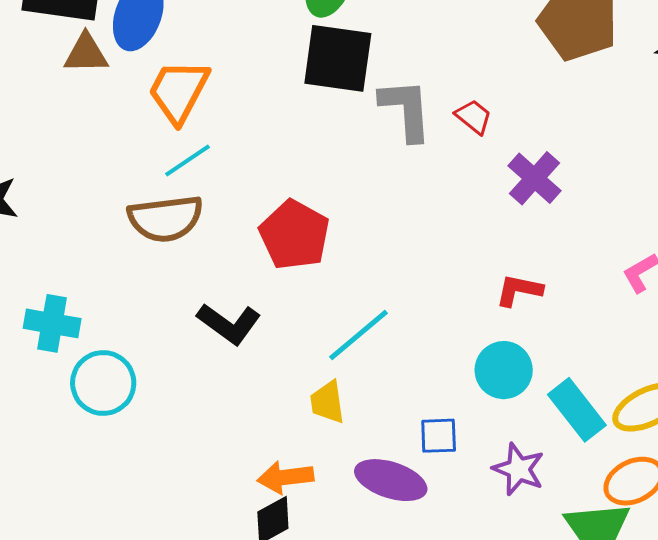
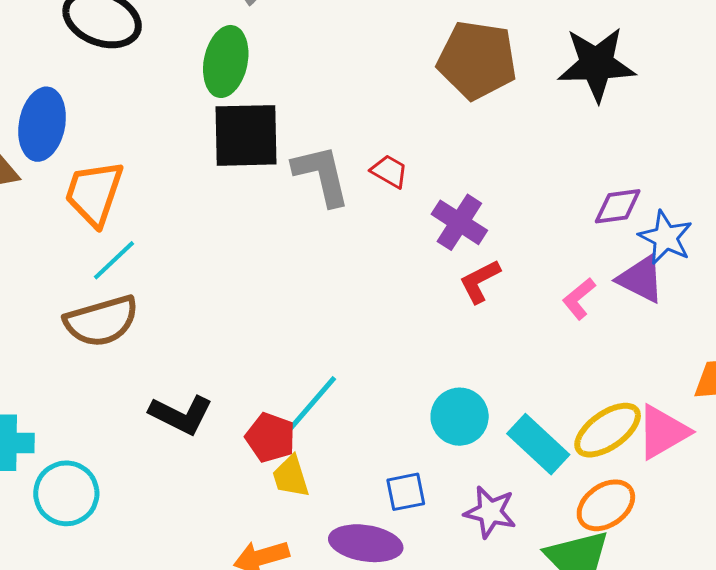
red pentagon: (294, 235) -> (270, 438), moved, size x0.7
red L-shape: (519, 290) -> (480, 281), moved, turned -30

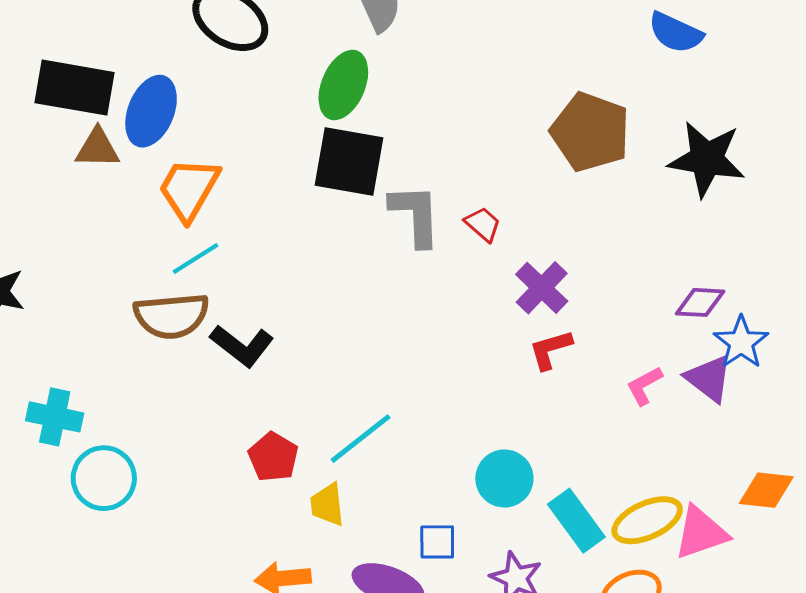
black L-shape: (181, 415) -> (242, 346), moved
red pentagon: (270, 438) -> (273, 457), moved

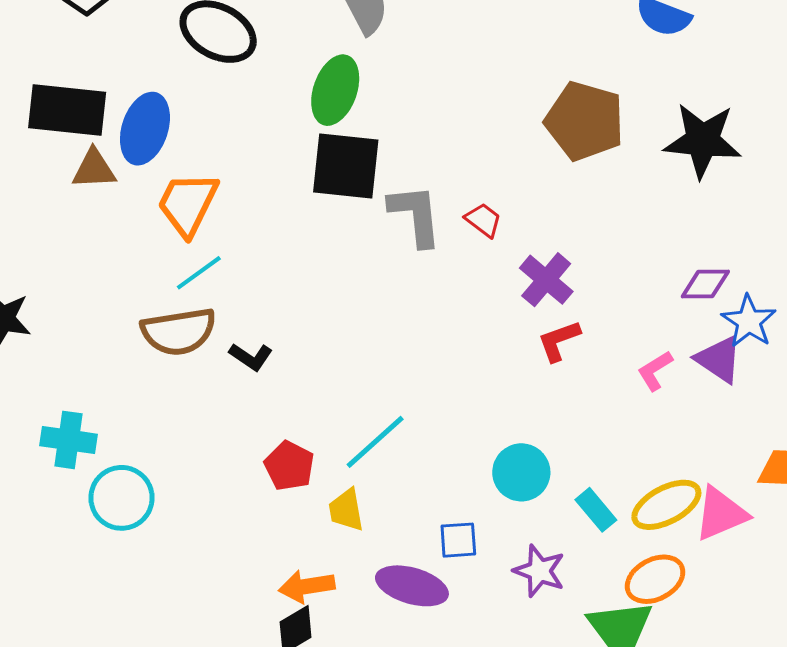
black L-shape: (242, 346) -> (251, 357), size x0.7
cyan rectangle: (576, 521) -> (596, 510), size x0.7

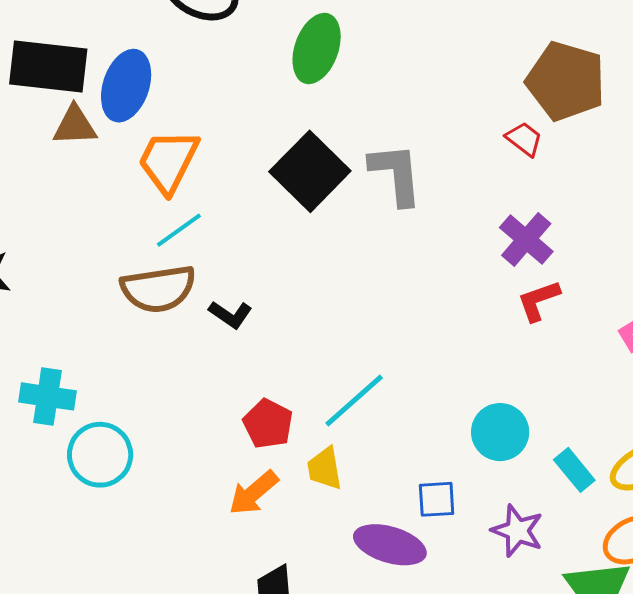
black square: (346, 166) -> (310, 171), moved, turned 38
red trapezoid: (483, 220) -> (524, 139), moved
orange arrow: (307, 586) -> (254, 493), moved, turned -32

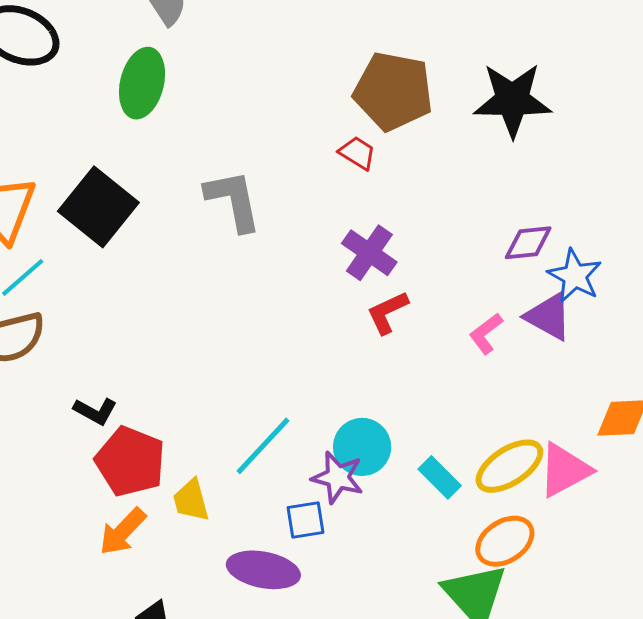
black square: (310, 171) -> (98, 207), moved
black L-shape: (230, 315) -> (95, 411), moved
cyan line: (354, 400) -> (263, 446), moved
red pentagon: (268, 424) -> (130, 461), size x1.4
purple star: (517, 531) -> (338, 477), moved

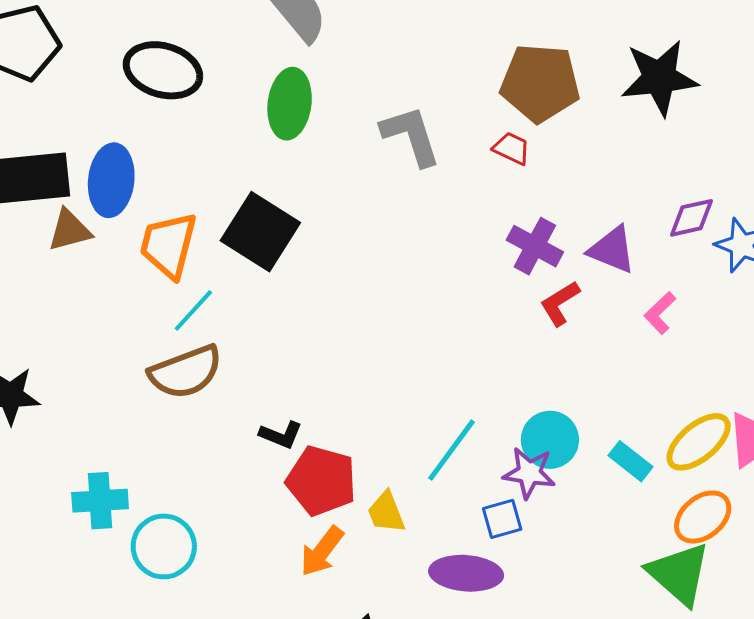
gray L-shape: (233, 200) -> (411, 136), moved
purple triangle: (549, 316) -> (612, 250), moved

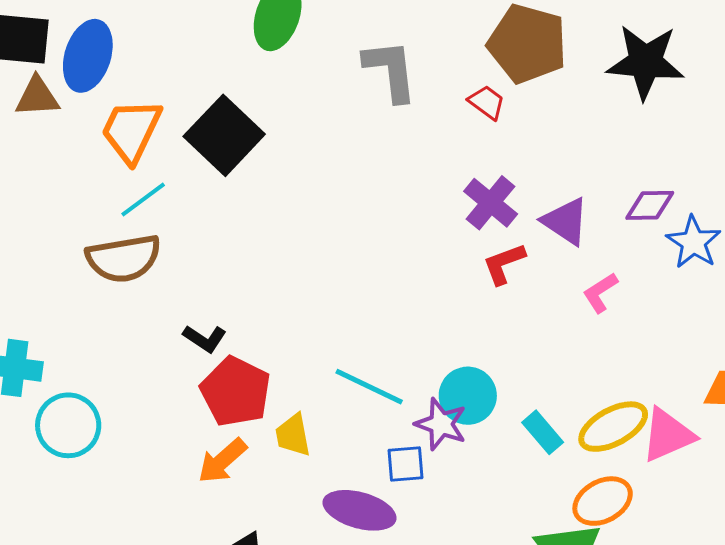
cyan line: (451, 450) -> (369, 387), turned 68

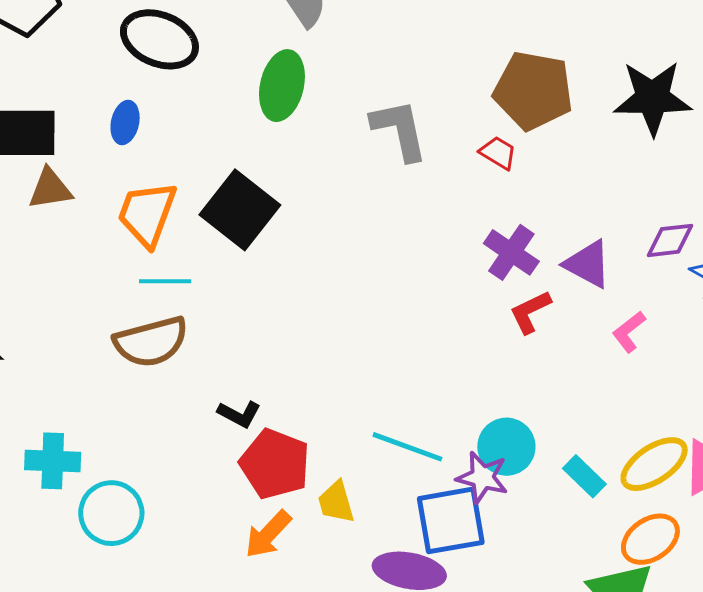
blue ellipse: (88, 56) -> (125, 122), moved, size x0.6
cyan line: (143, 199) -> (165, 281), turned 42
blue square: (405, 464) -> (451, 520), size x1.8

